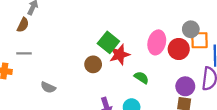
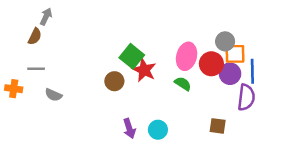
red star: (119, 54) -> (144, 70), turned -30
green semicircle: (141, 78) -> (183, 84), moved
purple circle: (185, 86) -> (230, 74), moved
gray semicircle: (48, 87) -> (53, 95), moved

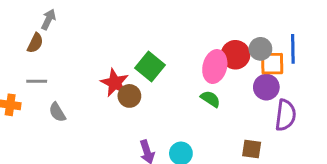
red circle: (211, 64) -> (235, 55), moved
red star: (144, 70) -> (115, 83), moved
blue line: (252, 71) -> (293, 49), moved
gray semicircle: (53, 95) -> (57, 112), turned 35

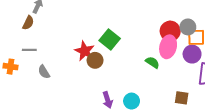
pink ellipse: (215, 67) -> (168, 47), moved

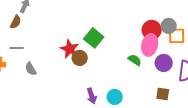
purple circle: (192, 54) -> (164, 63), moved

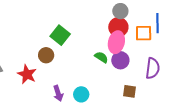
gray circle: (169, 26) -> (120, 11), moved
red star: (70, 49) -> (27, 74), moved
purple circle: (164, 63) -> (120, 60), moved

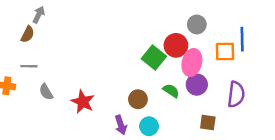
red circle: (118, 27) -> (176, 45), moved
green square: (60, 35) -> (154, 58), moved
brown circle: (46, 55) -> (138, 99), moved
green semicircle: (101, 57) -> (171, 91), moved

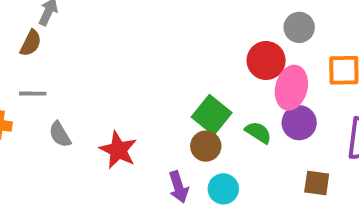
green square: (154, 58) -> (212, 115), moved

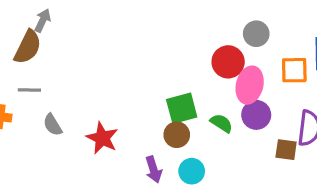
brown semicircle: (31, 43) -> (28, 47), size x1.5
green square: (212, 115) -> (182, 108), turned 36
brown square: (317, 183) -> (286, 150), moved

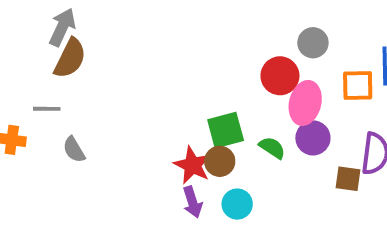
gray arrow: (43, 20) -> (62, 27), size x1.4
brown semicircle: (28, 47) -> (70, 58), moved
red star: (102, 138) -> (192, 165), moved

